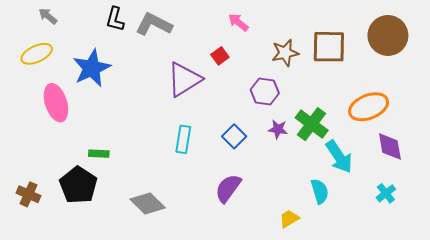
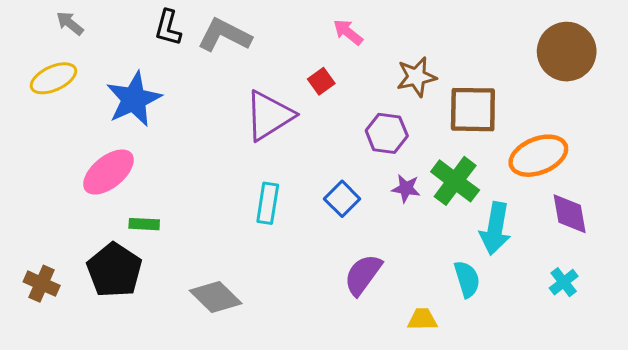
brown square: (329, 47) -> (473, 110), moved
pink ellipse: (56, 103) -> (108, 172), moved, turned 69
cyan arrow: (339, 157) -> (495, 229), turned 44
purple semicircle: (228, 188) -> (363, 275), moved
yellow trapezoid: (289, 219) -> (422, 319), turned 30

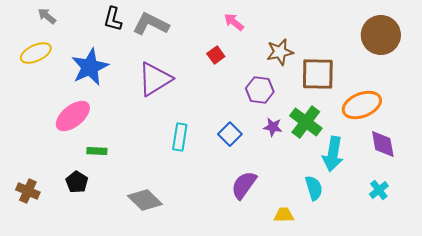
purple triangle: (269, 116) -> (155, 79), moved
black pentagon: (114, 270) -> (77, 182), size x0.6

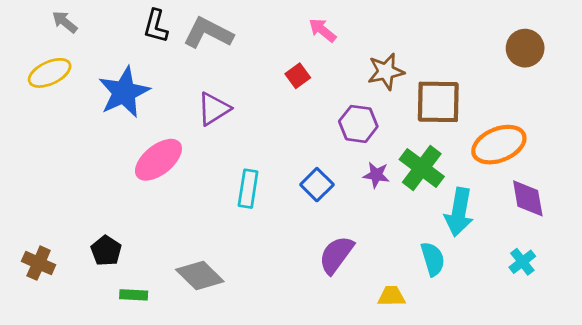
brown circle: (381, 35) -> (525, 48), size x0.7
purple triangle: (155, 79) -> (214, 109), size x0.7
pink ellipse: (73, 116) -> (158, 160), moved
green rectangle: (97, 151) -> (134, 295), moved

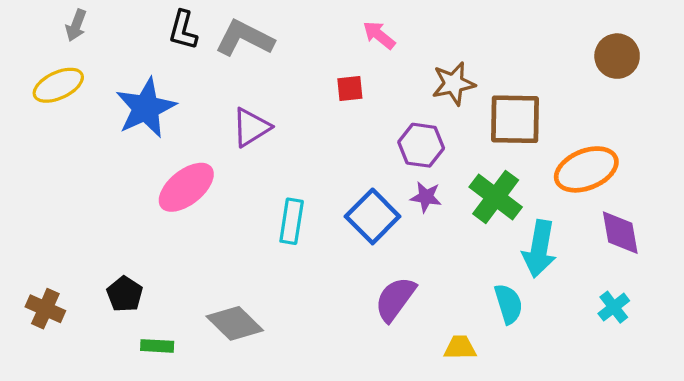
gray arrow: (65, 22) -> (76, 25), turned -108
red square: (298, 76) -> (350, 88), turned 30
purple star: (376, 175) -> (426, 197), moved
blue square: (317, 185) -> (373, 216), size x1.4

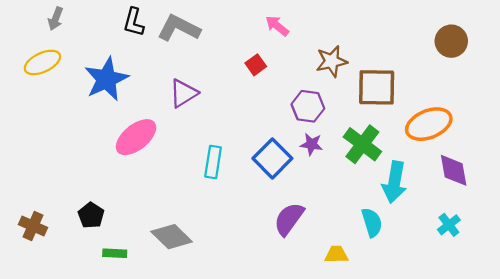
red square: (350, 88) -> (256, 65), turned -30

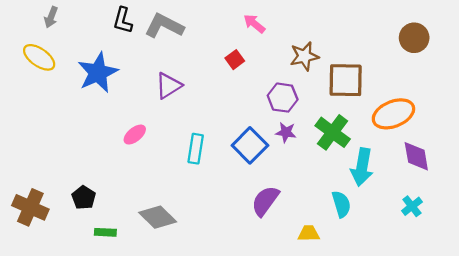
yellow ellipse: (42, 62) -> (39, 57), turned 60
pink ellipse: (136, 137) -> (135, 135), moved, size x0.6
brown cross: (33, 226) -> (30, 207), size x1.4

